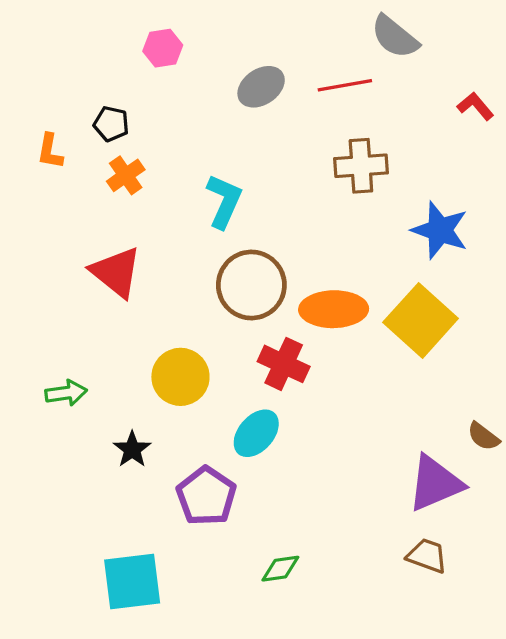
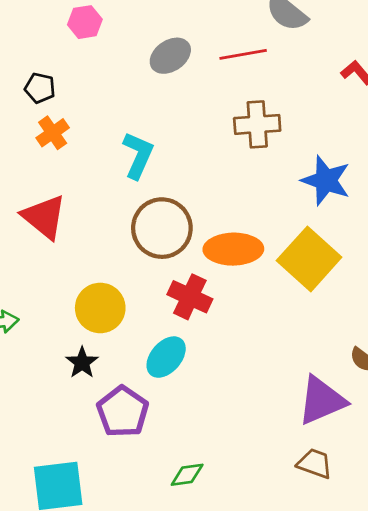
black star: (132, 449) -> (82, 363), moved

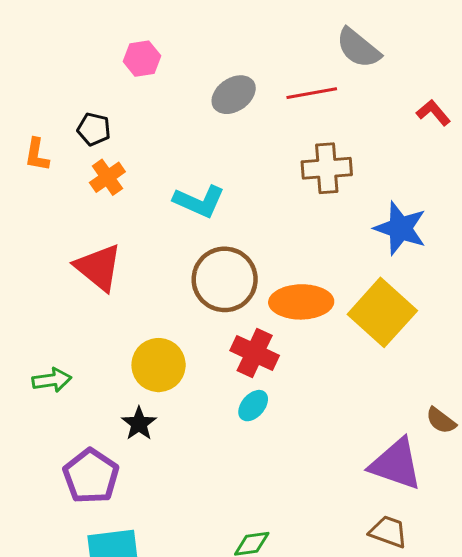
cyan L-shape: (138, 155) -> (199, 201), turned 90
cyan ellipse: (166, 357) -> (253, 406), moved, size x0.7
purple triangle: (322, 400) -> (396, 464), turned 42
purple pentagon: (123, 412) -> (91, 476), moved

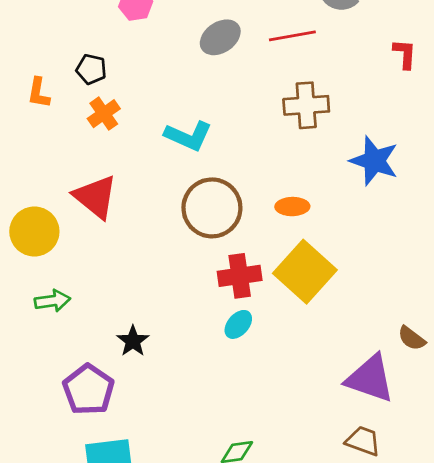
red L-shape: (433, 113) -> (405, 54), turned 44
orange ellipse: (301, 302) -> (292, 207), moved, size x0.6
yellow square: (382, 312) -> (305, 272), moved
red cross: (255, 353) -> (240, 276), turned -33
yellow circle: (159, 365) -> (34, 232), moved

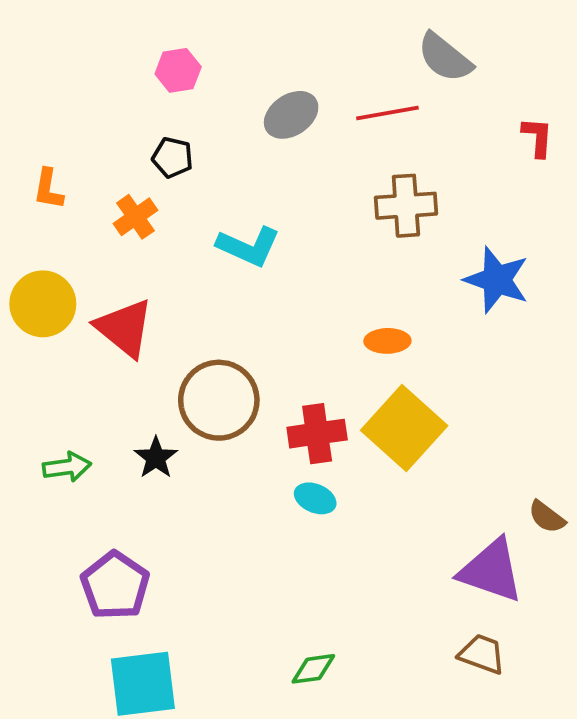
black pentagon: (91, 69) -> (173, 158), moved
brown circle: (212, 208) -> (219, 400), moved
yellow circle: (34, 232) -> (43, 304), moved
cyan ellipse: (238, 324) -> (315, 498), turned 72
black star: (133, 341) -> (156, 458), moved

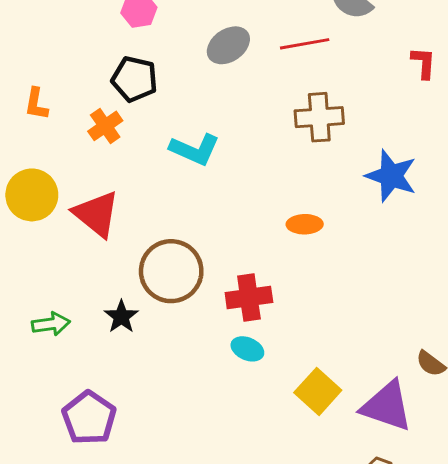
black pentagon: (173, 158) -> (135, 79), size x1.4
yellow square: (404, 428) -> (318, 391), moved, size x0.7

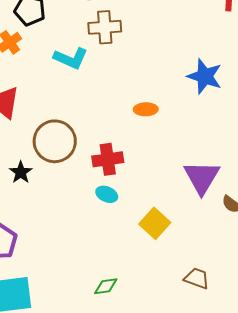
brown cross: (319, 117) -> (105, 27), moved
purple triangle: (387, 406) -> (202, 177), moved, turned 42

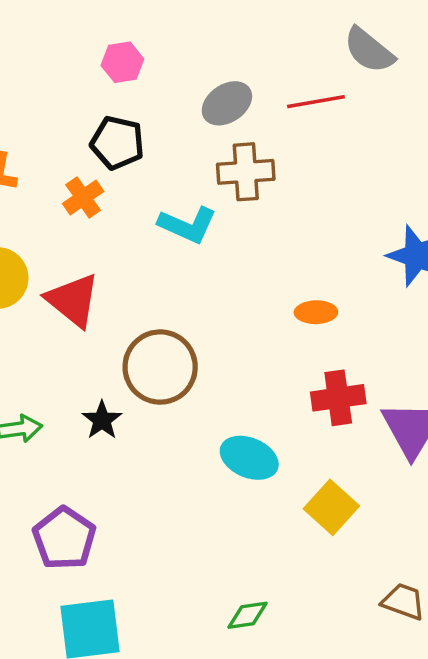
red cross: (108, 159) -> (338, 398), moved
cyan ellipse: (107, 194) -> (249, 458), size x1.5

